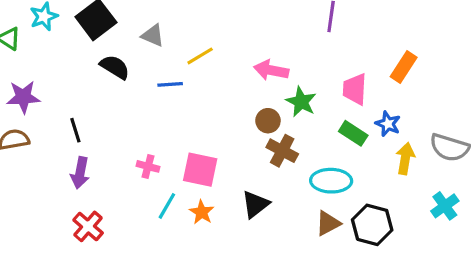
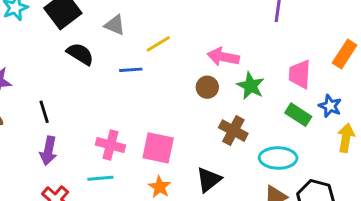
brown circle: (268, 121) -> (207, 87), moved
pink cross: (148, 166) -> (111, 145), size x1.4
cyan line: (167, 206) -> (100, 178), moved, turned 55

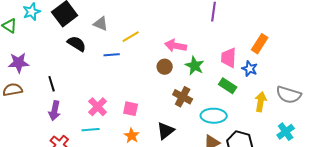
blue star: (330, 106) -> (250, 69), moved
pink cross: (111, 145) -> (98, 107), turned 30
pink square: (158, 148) -> (131, 109), size x0.7

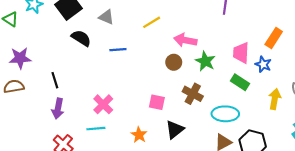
yellow line: (131, 37) -> (152, 22), moved
pink square: (131, 109) -> (157, 102), moved

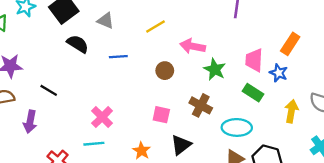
brown circle: (174, 62) -> (165, 71), moved
black line: (55, 80) -> (49, 90), turned -42
purple arrow: (58, 109) -> (30, 122), moved

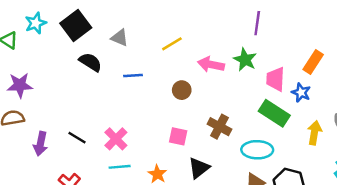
green star: (215, 69) -> (245, 60), moved
black line: (49, 90) -> (77, 138), moved
green rectangle: (253, 93) -> (274, 113), size x1.4
cyan line: (94, 144) -> (120, 167), moved

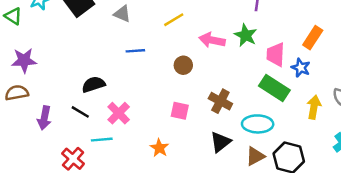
black semicircle: (90, 62) -> (93, 84), moved, turned -50
cyan line: (120, 167) -> (102, 140), moved
black triangle: (199, 168) -> (220, 142), moved

